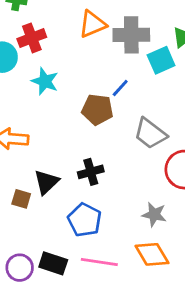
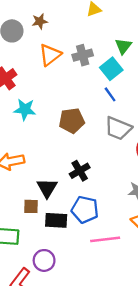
gray cross: (131, 35) -> (83, 55), size x0.7
blue line: (120, 88) -> (110, 94), moved, turned -63
black rectangle: (53, 263) -> (56, 220), moved

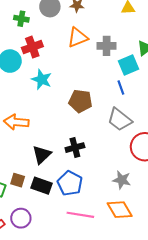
brown square: (31, 206) -> (18, 180), moved

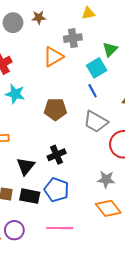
orange triangle: (78, 37) -> (53, 57), moved
gray cross: (107, 46) -> (73, 38), moved
pink line: (80, 215) -> (60, 228), moved

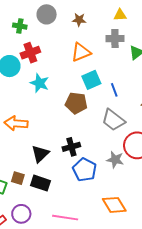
brown star: (39, 17) -> (79, 20), moved
gray cross: (73, 38) -> (115, 39), moved
cyan square: (97, 68) -> (91, 80), moved
gray star: (106, 179) -> (115, 160), moved
blue pentagon: (57, 190) -> (85, 170), moved

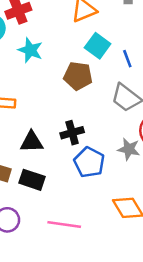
cyan square: (91, 80) -> (98, 46), turned -30
black triangle: (40, 154) -> (32, 142), turned 42

